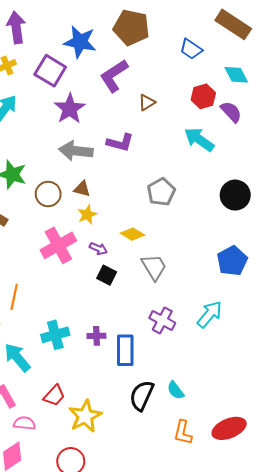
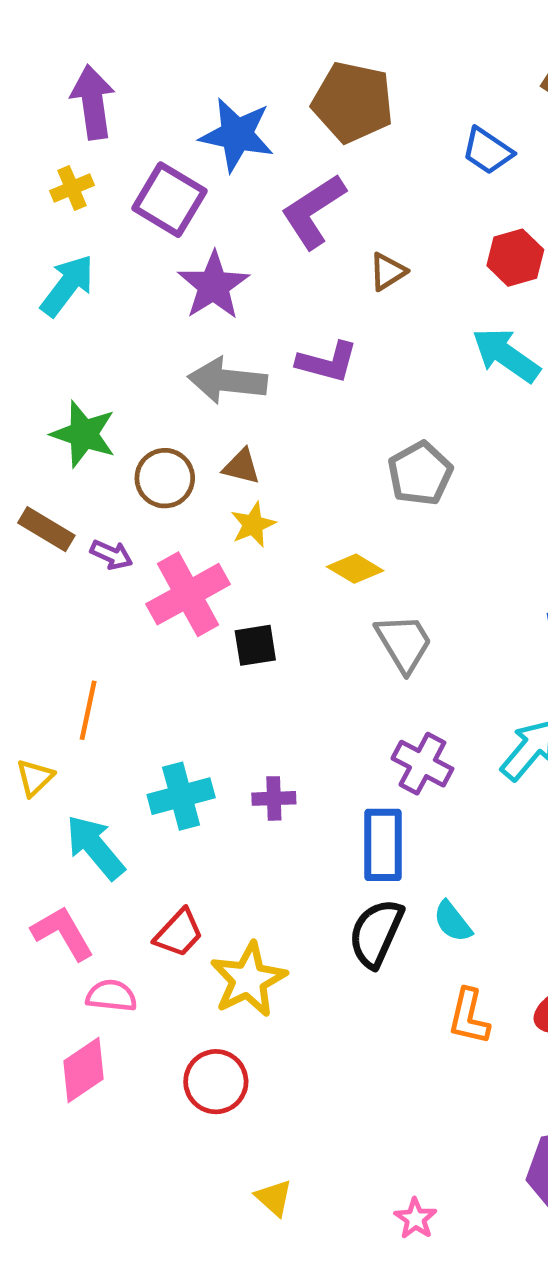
purple arrow: (98, 249) -> (111, 555), moved
black square: (107, 275) -> (255, 645), moved, turned -36
blue rectangle: (125, 350) -> (383, 845), moved

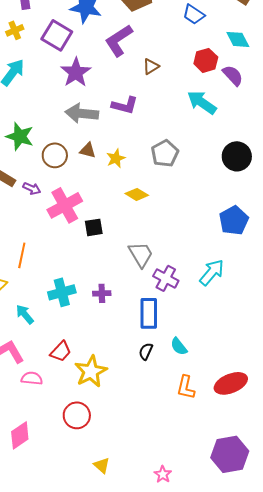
yellow star: (253, 525) -> (116, 158), moved
gray trapezoid: (404, 643) -> (141, 254), moved
cyan arrow: (95, 847) -> (25, 314), size x0.7
black semicircle: (376, 933) -> (146, 351), size x0.6
pink diamond: (84, 1070) -> (20, 435), moved

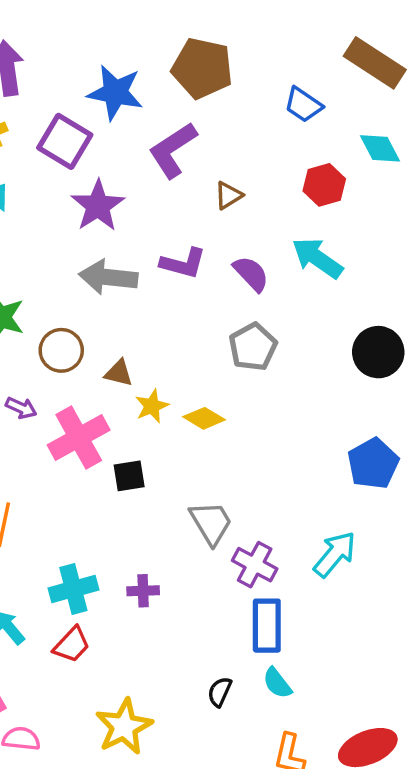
purple semicircle: (233, 75) -> (251, 274), moved
brown triangle: (88, 150) -> (119, 373), moved
yellow star: (116, 158) -> (152, 406), moved
blue rectangle: (149, 313) -> (267, 626), moved
red trapezoid: (61, 351) -> (72, 645), moved

